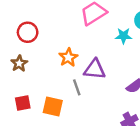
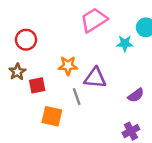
orange star: (68, 57) -> (68, 66), turned 30
red square: (23, 103) -> (37, 85), moved

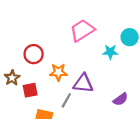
red circle: (26, 40) -> (34, 54), moved
gray line: (77, 96) -> (66, 100), turned 49

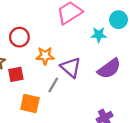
purple triangle: (83, 83) -> (71, 67), turned 35
purple semicircle: (121, 99) -> (109, 69), moved, size x1.5

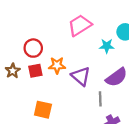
red square: (16, 74) -> (35, 71), moved
gray line: (53, 85) -> (100, 99), moved, turned -32

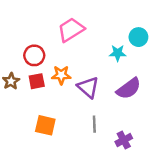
pink trapezoid: (80, 25) -> (71, 30), moved
gray line: (100, 99) -> (94, 124), moved

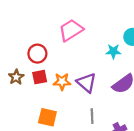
orange star: (61, 75) -> (62, 82), moved

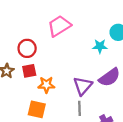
orange star: (62, 82) -> (46, 85), moved
purple triangle: (87, 83) -> (83, 86), moved, turned 30

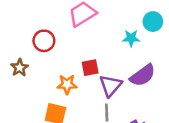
red square: (29, 71) -> (90, 68), moved

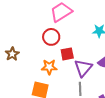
red circle: (44, 41) -> (51, 37), moved

